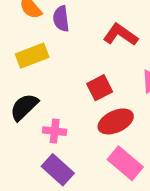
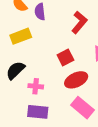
red L-shape: (120, 35) -> (79, 22), turned 95
purple rectangle: (58, 170) -> (38, 112), turned -36

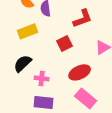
red L-shape: (79, 22) -> (83, 18), turned 30
red square: (65, 58) -> (65, 43), moved

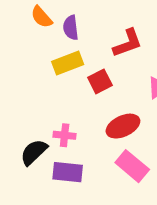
yellow rectangle: (28, 31) -> (68, 63), moved
black semicircle: (23, 63) -> (34, 152), moved

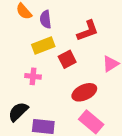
pink cross: (65, 135) -> (33, 76), moved

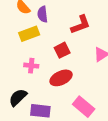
yellow rectangle: (43, 46) -> (29, 34), moved
red ellipse: (84, 92) -> (61, 78), moved

